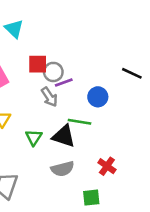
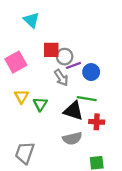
blue circle: (98, 97) -> (91, 72), moved
green triangle: (34, 137) -> (40, 104), moved
red cross: (107, 166) -> (97, 122), moved, turned -32

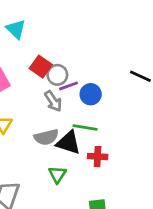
red square: (51, 50) -> (41, 67), turned 35
green triangle: (40, 104) -> (57, 175), moved
gray semicircle: (72, 138) -> (46, 137), moved

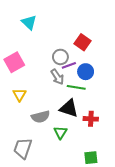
red square: (41, 67) -> (82, 42), moved
green line: (85, 127) -> (76, 87), moved
gray semicircle: (46, 137) -> (41, 117), moved

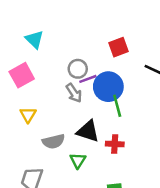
cyan triangle: (29, 22) -> (34, 39), moved
red square: (82, 42) -> (119, 47), moved, turned 35
blue circle: (86, 72) -> (108, 87), size x1.5
green line: (76, 87) -> (117, 106), moved, turned 66

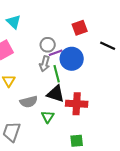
gray arrow: (74, 93) -> (45, 64), turned 49
green line: (117, 106) -> (57, 74), moved
red cross: (115, 144) -> (77, 104), size x1.5

